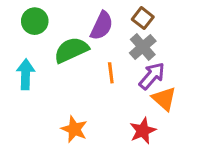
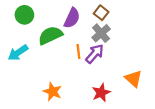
cyan arrow: (26, 74) -> (18, 53), turned -126
purple arrow: (152, 76) -> (95, 54), moved
orange triangle: (164, 99) -> (133, 79), moved

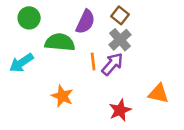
green semicircle: (50, 35) -> (60, 42), turned 30
orange triangle: (133, 79) -> (158, 94), turned -30
orange star: (53, 92) -> (62, 96), moved

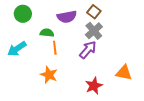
purple semicircle: (85, 22) -> (67, 17), turned 54
green semicircle: (60, 42) -> (47, 33), size x0.6
orange line: (93, 62) -> (55, 48), moved

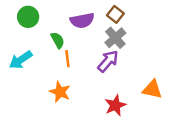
green semicircle: (47, 33) -> (58, 40), turned 56

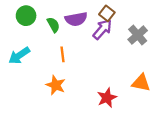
gray cross: (115, 38) -> (138, 35), moved
green semicircle: (58, 40) -> (53, 25), moved
purple arrow: (108, 61) -> (102, 29), moved

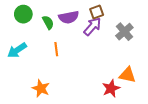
brown square: (107, 13) -> (97, 12), turned 32
orange star: (56, 85) -> (41, 88), moved
red star: (107, 98) -> (111, 88), moved

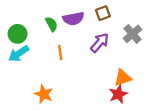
green circle: (23, 14) -> (18, 34), moved
purple arrow: (92, 26) -> (100, 43), moved
orange triangle: (128, 75) -> (123, 78), moved, turned -30

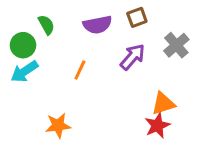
green semicircle: (51, 24) -> (46, 25), moved
orange line: (60, 53) -> (80, 70), turned 32
orange star: (44, 94) -> (58, 126), turned -30

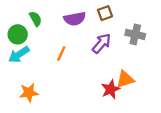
gray cross: (176, 45) -> (135, 34), turned -36
orange star: (58, 126) -> (29, 93), moved
red star: (157, 126) -> (111, 89), moved

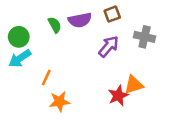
green semicircle: (36, 19) -> (55, 25), moved
orange line: (61, 53) -> (46, 78), moved
orange star: (29, 93) -> (59, 102), moved

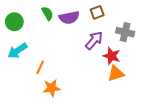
green semicircle: (55, 25) -> (47, 13), moved
green circle: (19, 37) -> (14, 22), moved
red star: (118, 96) -> (112, 56), moved, turned -30

